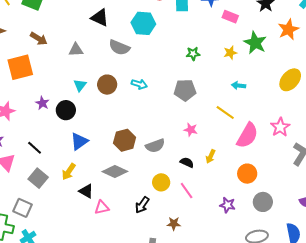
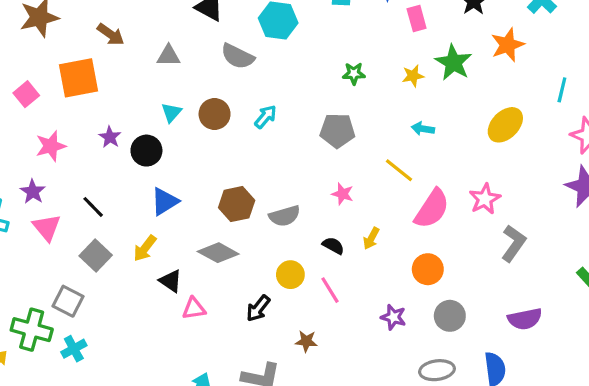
pink rectangle: (230, 17) -> (417, 19), turned 49
cyan arrow: (139, 84) -> (266, 117), turned -70

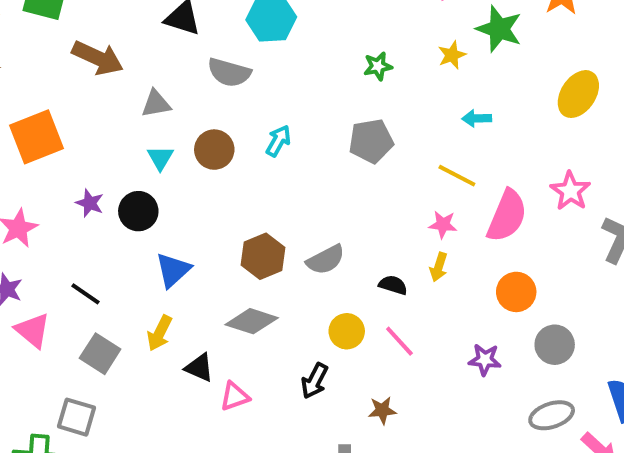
brown arrow: (111, 34) -> (98, 58), moved, size x1.4
gray triangle: (168, 56) -> (156, 104), moved
pink star: (342, 194) -> (443, 225), moved

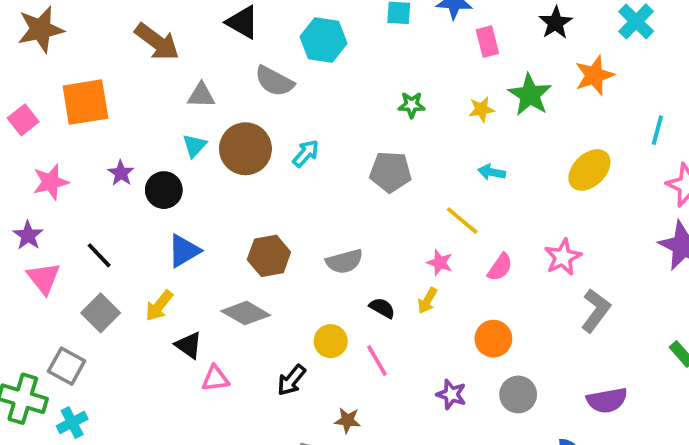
brown circle: (214, 150) -> (245, 149), size x1.4
pink semicircle: (507, 216) -> (500, 267), size x0.6
gray semicircle: (326, 260) -> (344, 261), moved

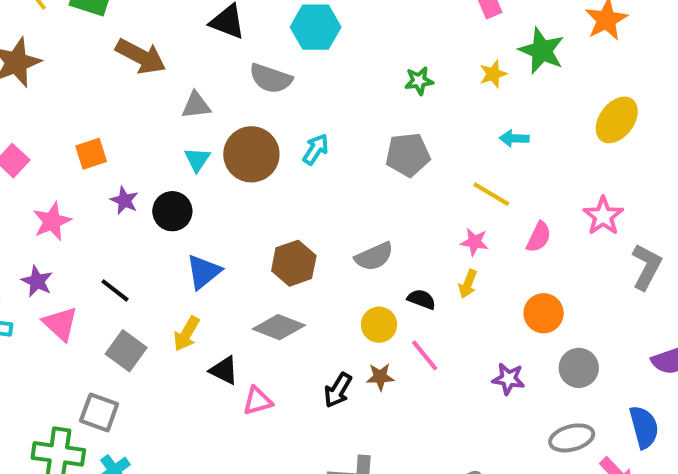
orange square: (85, 102) -> (91, 154), moved, size x0.6
yellow circle: (331, 341) -> (379, 325), moved
brown star: (348, 420) -> (380, 377), moved

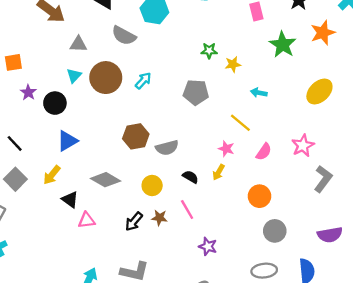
yellow star: (493, 74) -> (233, 64), moved
brown hexagon: (294, 263) -> (136, 136), moved
yellow circle: (379, 325) -> (152, 186), moved
purple star: (508, 379) -> (208, 246), moved

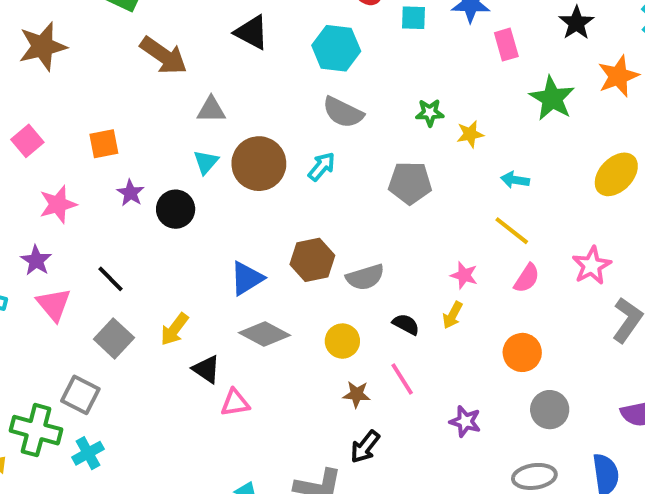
gray semicircle: (124, 36) -> (343, 112), moved
yellow line: (240, 123) -> (512, 231), moved
blue triangle: (67, 141) -> (247, 278), moved
black arrow: (134, 221) -> (365, 447), moved
purple star: (208, 246) -> (465, 421), moved

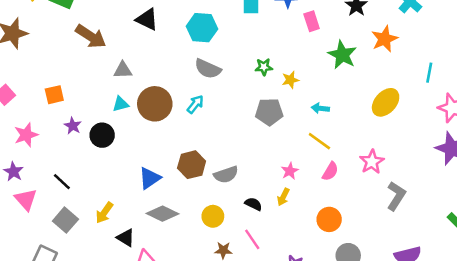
cyan triangle: (206, 162) -> (121, 104), turned 36
gray pentagon: (410, 183) -> (269, 112), moved
pink star: (464, 275) -> (290, 171), turned 30

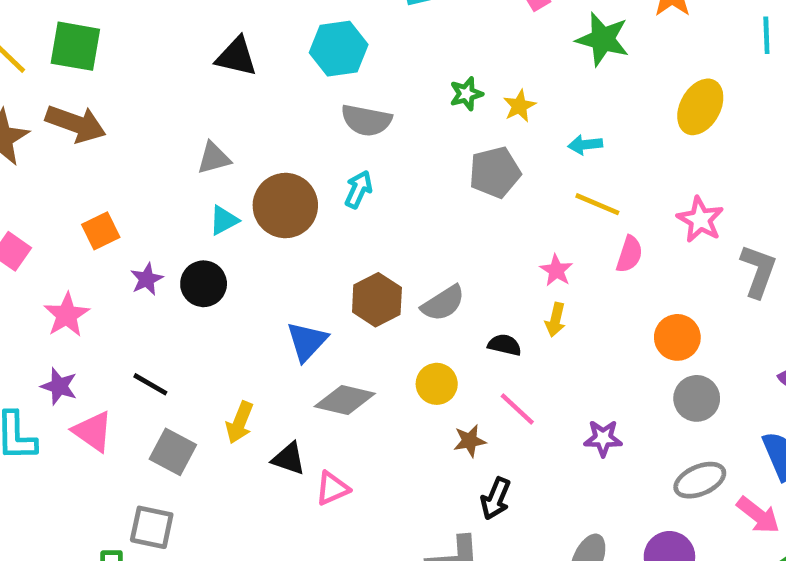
brown arrow: (91, 36) -> (76, 124), moved
purple star: (73, 126) -> (147, 279), turned 30
orange circle: (329, 219) -> (677, 337), moved

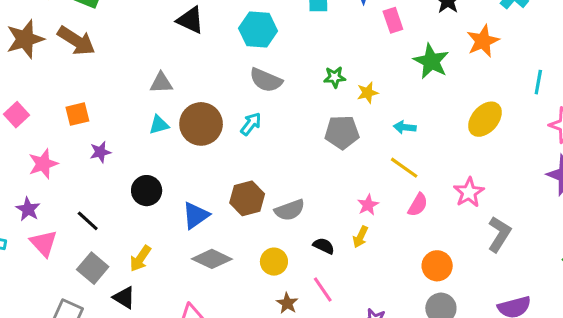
black circle: (204, 284) -> (147, 191), moved
brown star: (470, 441) -> (287, 303), turned 30
black triangle: (289, 459) -> (124, 298), moved

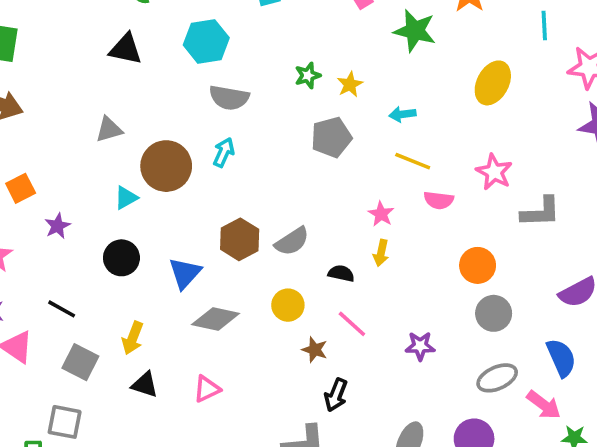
cyan triangle: (159, 125) -> (126, 198), moved
pink semicircle: (418, 205) -> (439, 200), turned 80
gray L-shape: (499, 234) -> (541, 212), turned 69
black triangle: (124, 298) -> (145, 385), moved

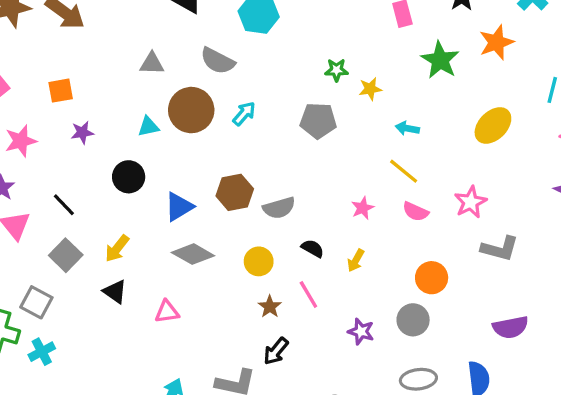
gray semicircle: (229, 98) -> (218, 61), moved
gray pentagon: (331, 137) -> (318, 121), moved
yellow arrow: (381, 253) -> (356, 260), moved
gray circle: (494, 313) -> (413, 320), moved

